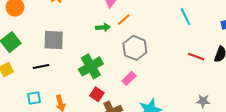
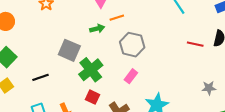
orange line: (124, 20) -> (117, 18), turned 32
gray square: (54, 40) -> (69, 50), moved, turned 30
red square: (97, 94) -> (92, 97), moved

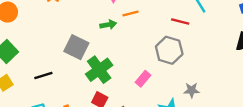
red line: (195, 44) -> (180, 21), moved
gray hexagon: (132, 45) -> (169, 50), moved
gray star: (209, 88) -> (192, 90), moved

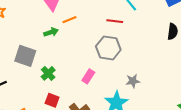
green cross: (99, 70) -> (48, 73), size x0.6

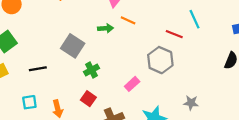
orange line: (70, 20) -> (128, 20), turned 32
gray star: (133, 81) -> (191, 103), moved

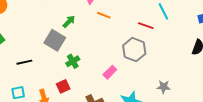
green arrow: (106, 28) -> (69, 22), moved, turned -40
red square: (88, 99) -> (63, 86), moved, turned 32

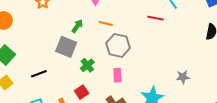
orange line: (104, 15) -> (106, 24), moved
gray hexagon: (134, 50) -> (118, 45), moved
pink rectangle: (110, 72) -> (117, 75), moved, turned -40

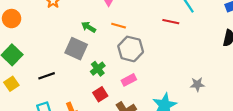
green arrow: (77, 26) -> (89, 27), turned -96
pink rectangle: (117, 75) -> (129, 80), turned 64
red square: (82, 92) -> (100, 94), moved

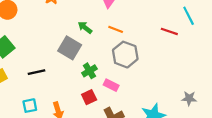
pink rectangle: (129, 80) -> (111, 85), moved, turned 48

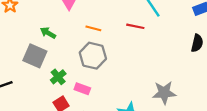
orange line: (116, 29) -> (93, 28), moved
gray star: (189, 98) -> (164, 93), size x1.5

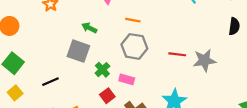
red line: (135, 26) -> (177, 54), moved
gray star: (164, 93) -> (204, 60), moved

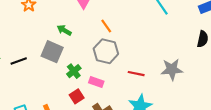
orange line: (133, 20) -> (106, 26), turned 40
red line: (177, 54) -> (136, 74), moved
black line: (50, 82) -> (19, 61), moved

